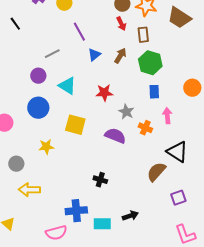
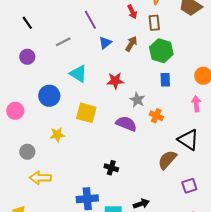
black line: (15, 24) -> (27, 23), moved
purple circle: (38, 76) -> (27, 57), moved
pink arrow: (167, 116) -> (196, 104), moved

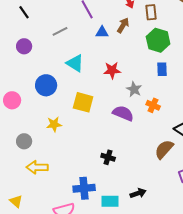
blue triangle: (105, 43) -> (102, 32), turned 40
brown arrow: (131, 44) -> (123, 25), moved

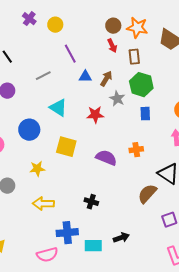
brown arrow: (123, 25) -> (106, 79), moved
gray star: (134, 89) -> (117, 99), moved
orange cross: (153, 105) -> (136, 150), turned -32
yellow arrow: (37, 167) -> (43, 204), moved

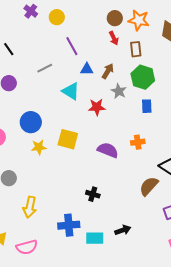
cyan triangle: (58, 108) -> (71, 91), moved
yellow star: (37, 169) -> (39, 147), moved
yellow arrow: (43, 204) -> (30, 207), moved, turned -80
pink semicircle: (47, 255) -> (27, 247), moved

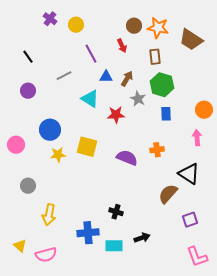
red arrow: (114, 38) -> (122, 46), moved
black cross: (93, 194) -> (116, 212), moved

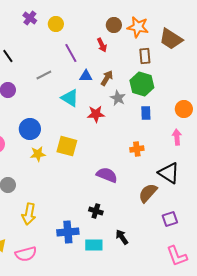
brown rectangle: (155, 57) -> (145, 56), moved
purple semicircle: (127, 158) -> (107, 175), moved
black arrow: (142, 238) -> (122, 237), turned -105

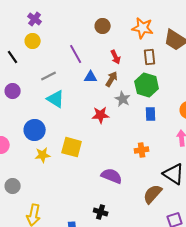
yellow circle: (56, 24) -> (33, 41), moved
brown circle: (114, 25) -> (103, 26), moved
red arrow: (102, 45) -> (116, 57), moved
cyan triangle: (70, 98) -> (56, 99), moved

